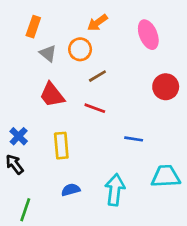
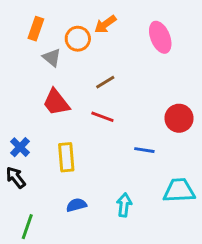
orange circle: (80, 49) -> (78, 39), moved
red circle: (166, 87) -> (179, 118), moved
cyan arrow: (115, 190) -> (124, 205), size x0.7

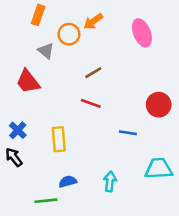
orange rectangle: (36, 29) -> (38, 15), moved
red trapezoid: (56, 102) -> (28, 82), moved
green line: (27, 227) -> (46, 201), moved, turned 65

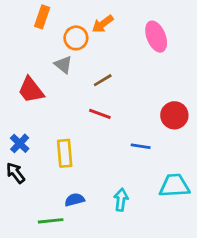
gray triangle: (46, 51) -> (63, 65), moved

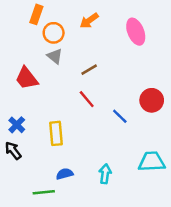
orange circle: (76, 38) -> (54, 33), moved
red line: (100, 114) -> (87, 99), turned 30
blue line: (141, 146) -> (120, 116), moved, turned 35

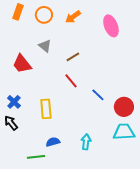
orange rectangle: (36, 14) -> (18, 12), moved
orange circle: (54, 33) -> (44, 15), moved
red circle: (152, 100) -> (124, 107), moved

